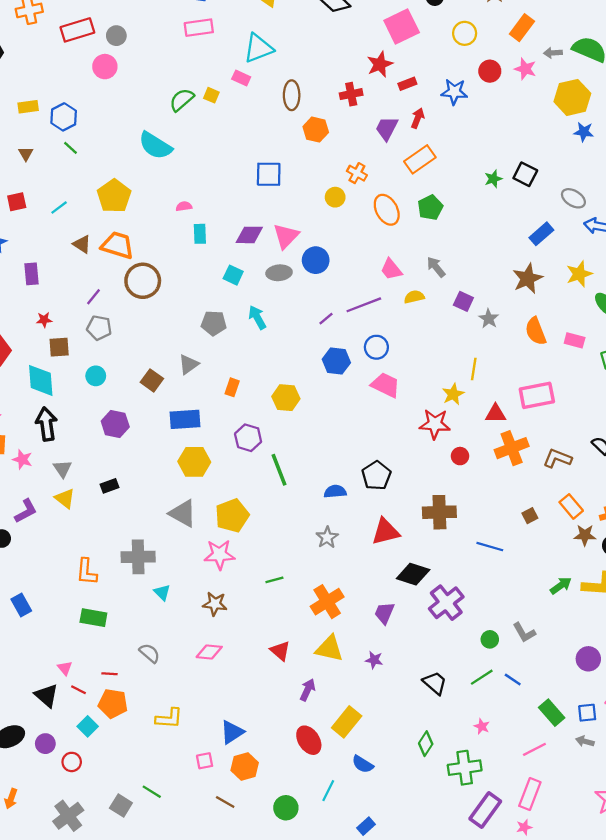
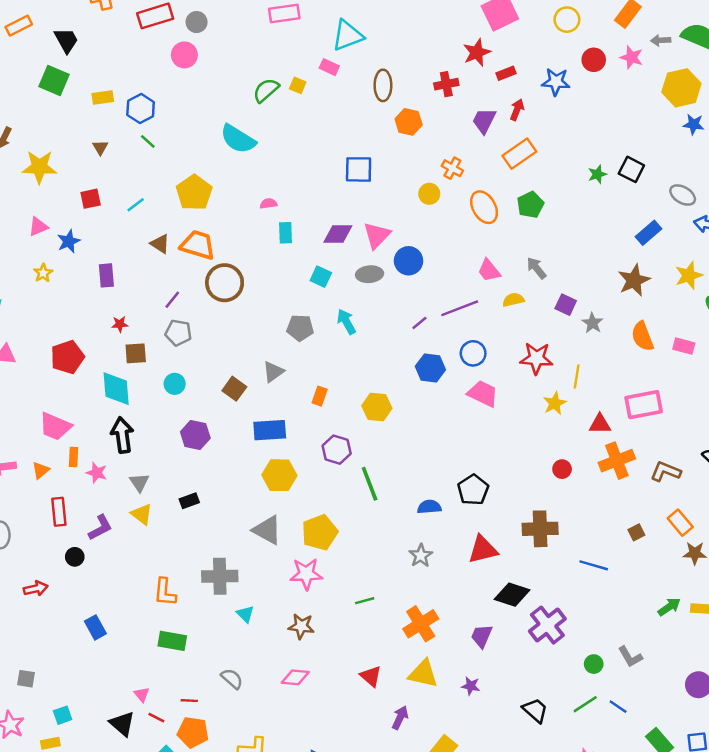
red star: (435, 424) -> (536, 358), moved

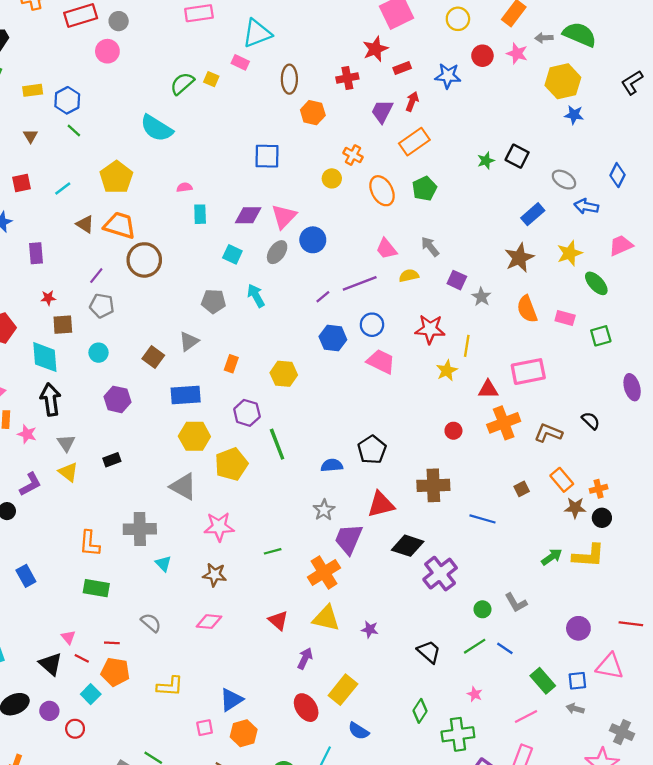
gray ellipse: (370, 274) -> (277, 252), turned -50
yellow pentagon: (320, 532) -> (231, 464), moved
purple trapezoid: (482, 636) -> (349, 539), moved, size x1.4

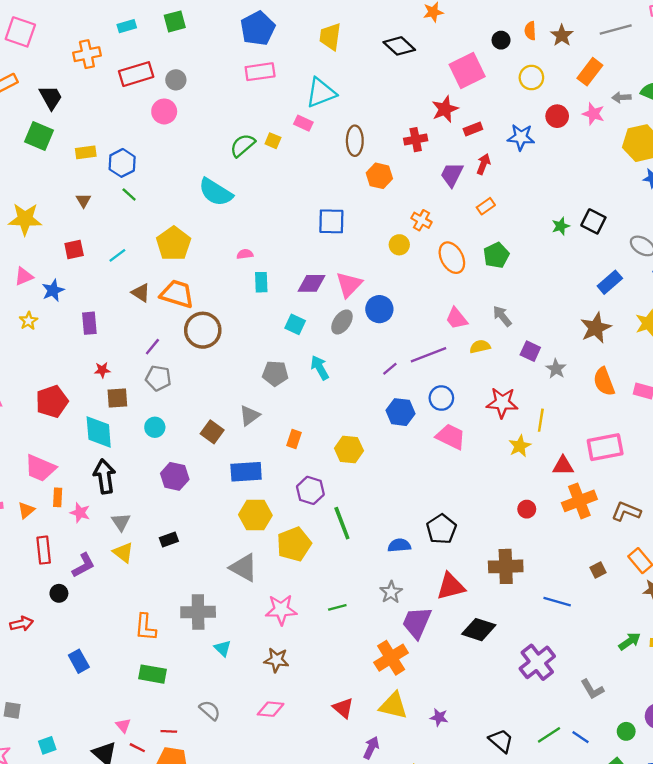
orange rectangle: (414, 142) -> (486, 206), size x0.6
green line: (273, 551) -> (337, 607), moved
purple cross: (440, 574) -> (537, 662), moved
green circle: (482, 609) -> (626, 731), moved

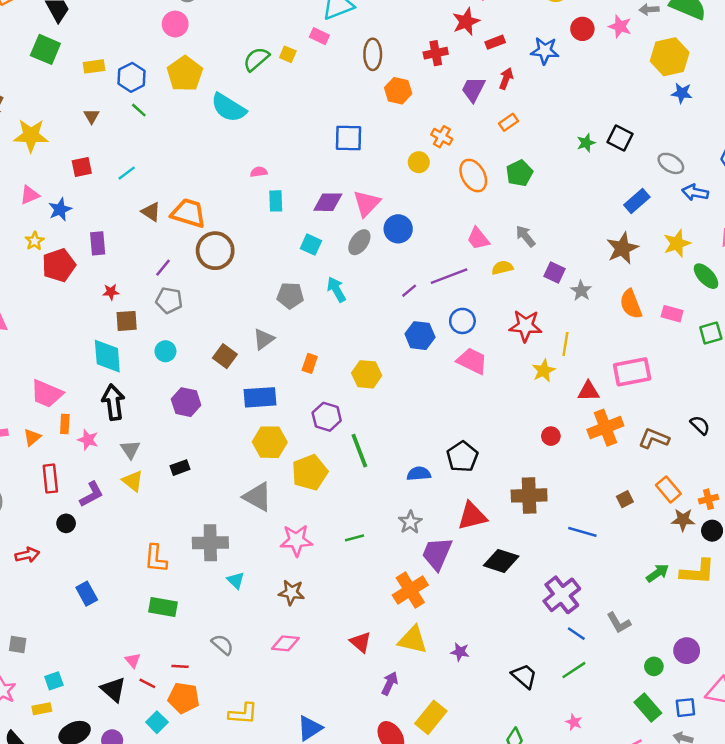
yellow pentagon: (174, 244) -> (185, 74), moved
red pentagon: (52, 402) -> (59, 265), moved
blue line: (581, 737) -> (576, 634), moved

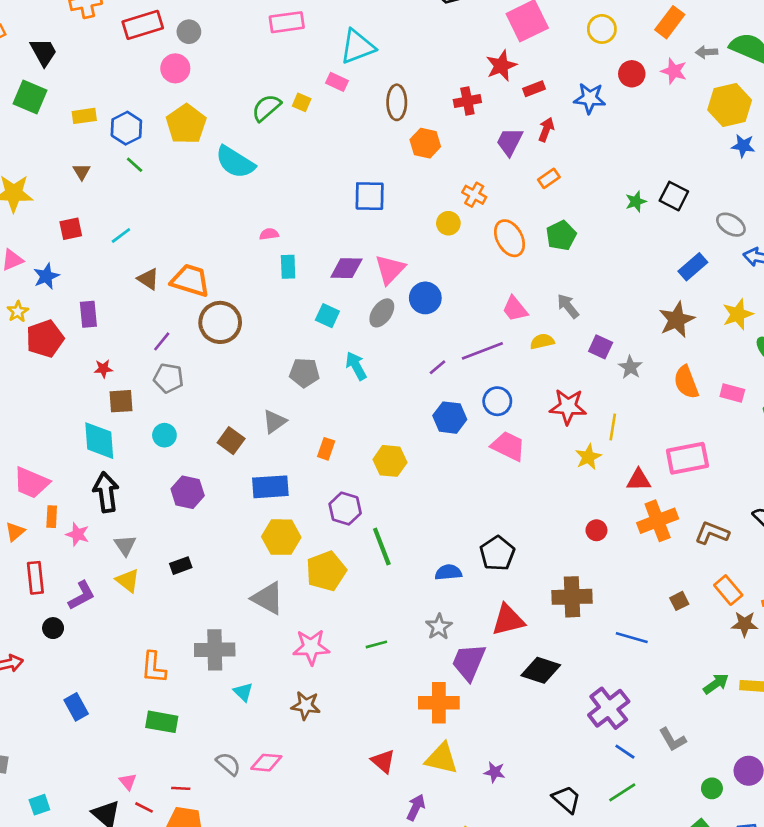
orange cross: (410, 590) -> (439, 703), turned 32
pink diamond: (285, 643) -> (266, 763), moved

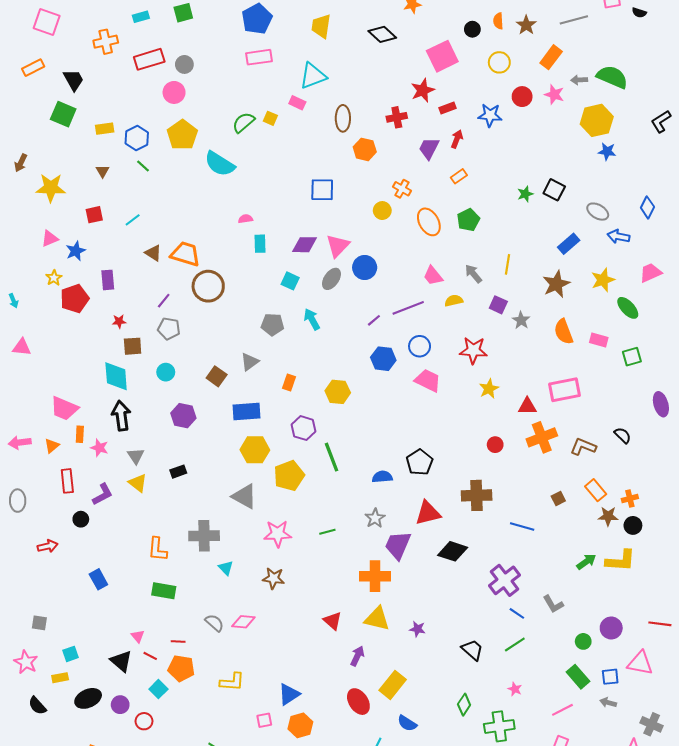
yellow line: (613, 427) -> (508, 264), moved

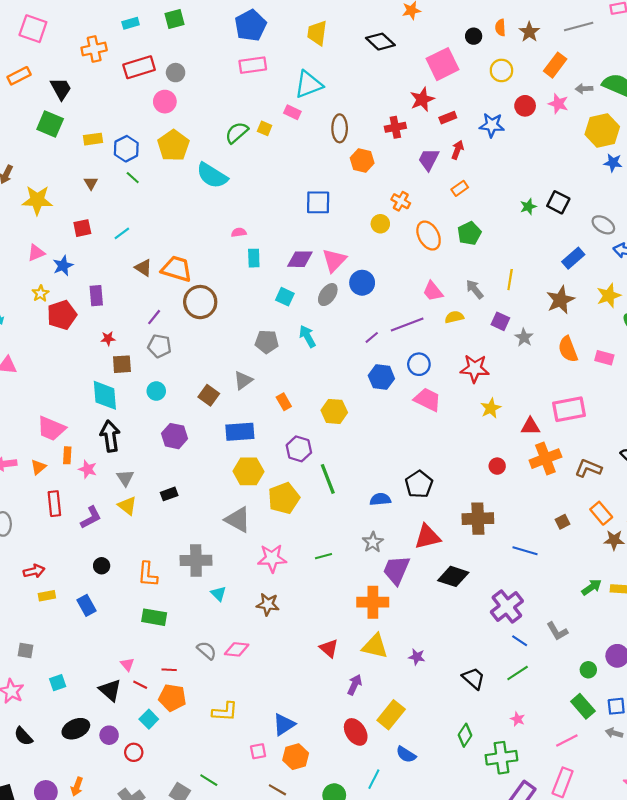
orange rectangle: (289, 382) -> (284, 402), turned -49
black circle: (81, 519) -> (102, 566), moved
yellow rectangle: (60, 678) -> (47, 596), moved

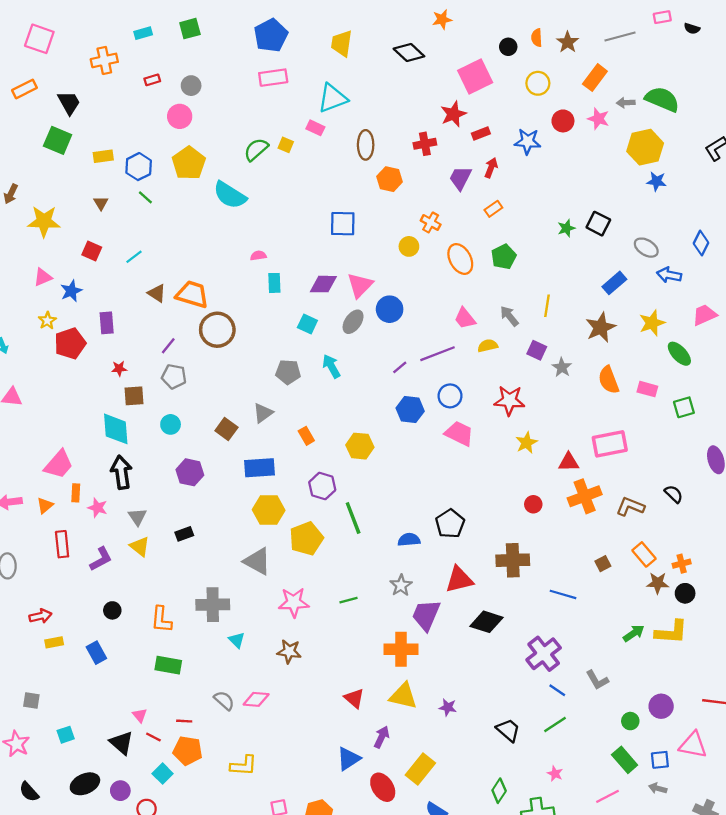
red rectangle: (139, 67) -> (152, 80), size x0.5
red square: (82, 228) -> (92, 251), turned 36
pink trapezoid: (51, 429) -> (59, 464), turned -72
blue triangle: (284, 724) -> (348, 759), moved

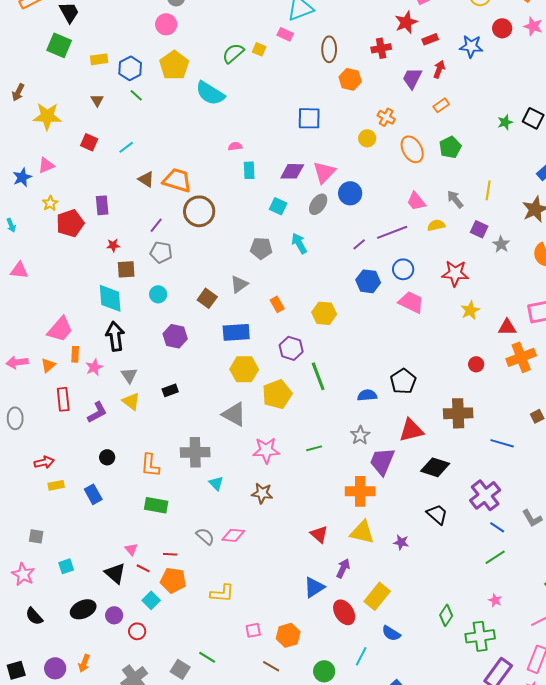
blue star: (71, 291) -> (22, 177), moved
pink star: (97, 508) -> (94, 367), turned 30
black trapezoid: (508, 730) -> (437, 514), moved

